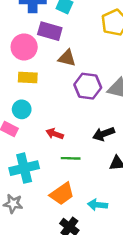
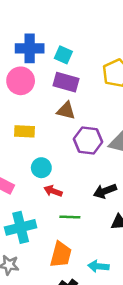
purple rectangle: (50, 31) -> (66, 82), moved
pink circle: (24, 47) -> (21, 81), moved
cyan circle: (22, 109) -> (41, 168), moved
orange trapezoid: (62, 194) -> (61, 255), turned -40

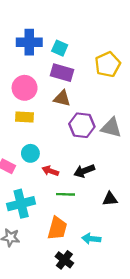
pink circle: (21, 81) -> (25, 88), moved
cyan circle: (41, 168) -> (30, 153), moved
black arrow: (105, 191) -> (84, 171), moved

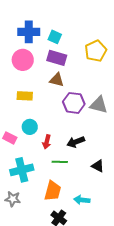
pink circle: (25, 88) -> (23, 60), moved
red arrow: (50, 171) -> (47, 142), turned -96
black triangle: (110, 199) -> (98, 166), turned 32

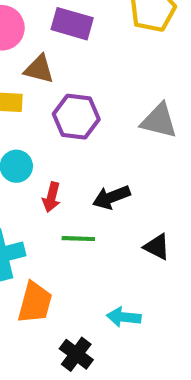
brown triangle: (57, 80) -> (39, 69), moved
purple hexagon: (74, 103) -> (76, 117), moved
orange trapezoid: (53, 191) -> (35, 303), moved

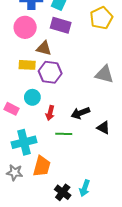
purple hexagon: (76, 117) -> (50, 72), moved
black triangle: (157, 247) -> (103, 128), moved
cyan arrow: (124, 317) -> (85, 188), moved, turned -77

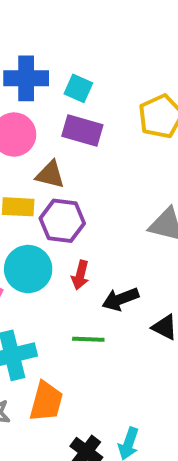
cyan circle: (32, 97) -> (28, 269), size x1.5
red arrow: (50, 113) -> (80, 275), moved

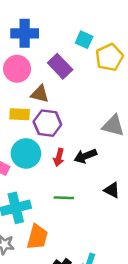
cyan square: (78, 88) -> (84, 40), moved
purple rectangle: (82, 130) -> (60, 66), turned 30
black arrow: (120, 299) -> (85, 156), moved

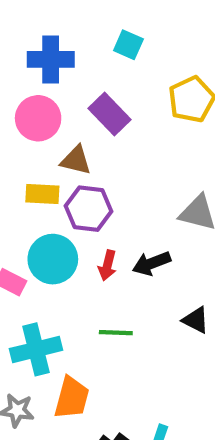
cyan square: (84, 40) -> (128, 45), moved

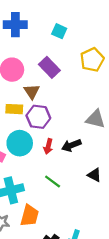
blue cross: (51, 59) -> (15, 25), moved
brown triangle: (76, 160) -> (32, 92), turned 42
green line: (116, 333) -> (53, 182), turned 35

